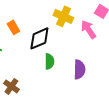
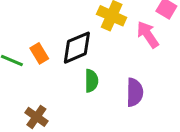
orange rectangle: (13, 27) -> (39, 53), moved

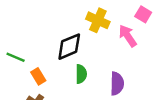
orange rectangle: (39, 53) -> (38, 76), moved

